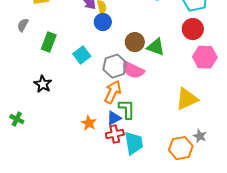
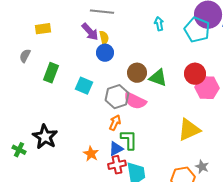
red circle: (193, 29) -> (195, 74), moved
cyan square: (82, 55) -> (84, 86), turned -30
black star: (43, 84) -> (45, 137), moved, size x1.4
orange arrow: (113, 92) -> (115, 123), size x0.7

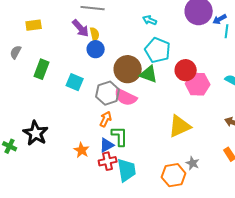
cyan arrow: (159, 24) -> (150, 20), turned -56
cyan pentagon: (197, 30) -> (158, 50), moved
brown circle: (137, 73) -> (128, 69), size x1.4

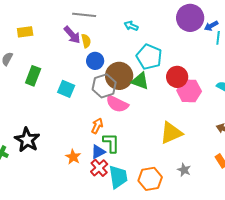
cyan arrow: (150, 20) -> (131, 26), moved
blue circle: (96, 49) -> (95, 61), moved
gray hexagon: (108, 93) -> (104, 86), moved
red cross: (108, 161) -> (99, 168), turned -30
orange hexagon: (174, 175) -> (150, 179), moved

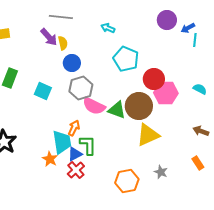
purple circle: (190, 18) -> (167, 20), size x0.7
brown circle: (119, 76) -> (139, 106), moved
green triangle: (140, 81) -> (117, 110), moved
cyan trapezoid: (118, 177) -> (62, 142), moved

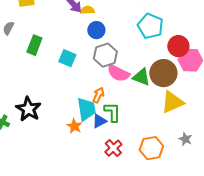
yellow semicircle: (63, 43) -> (87, 10), turned -80
red cross: (76, 170) -> (113, 148), moved

